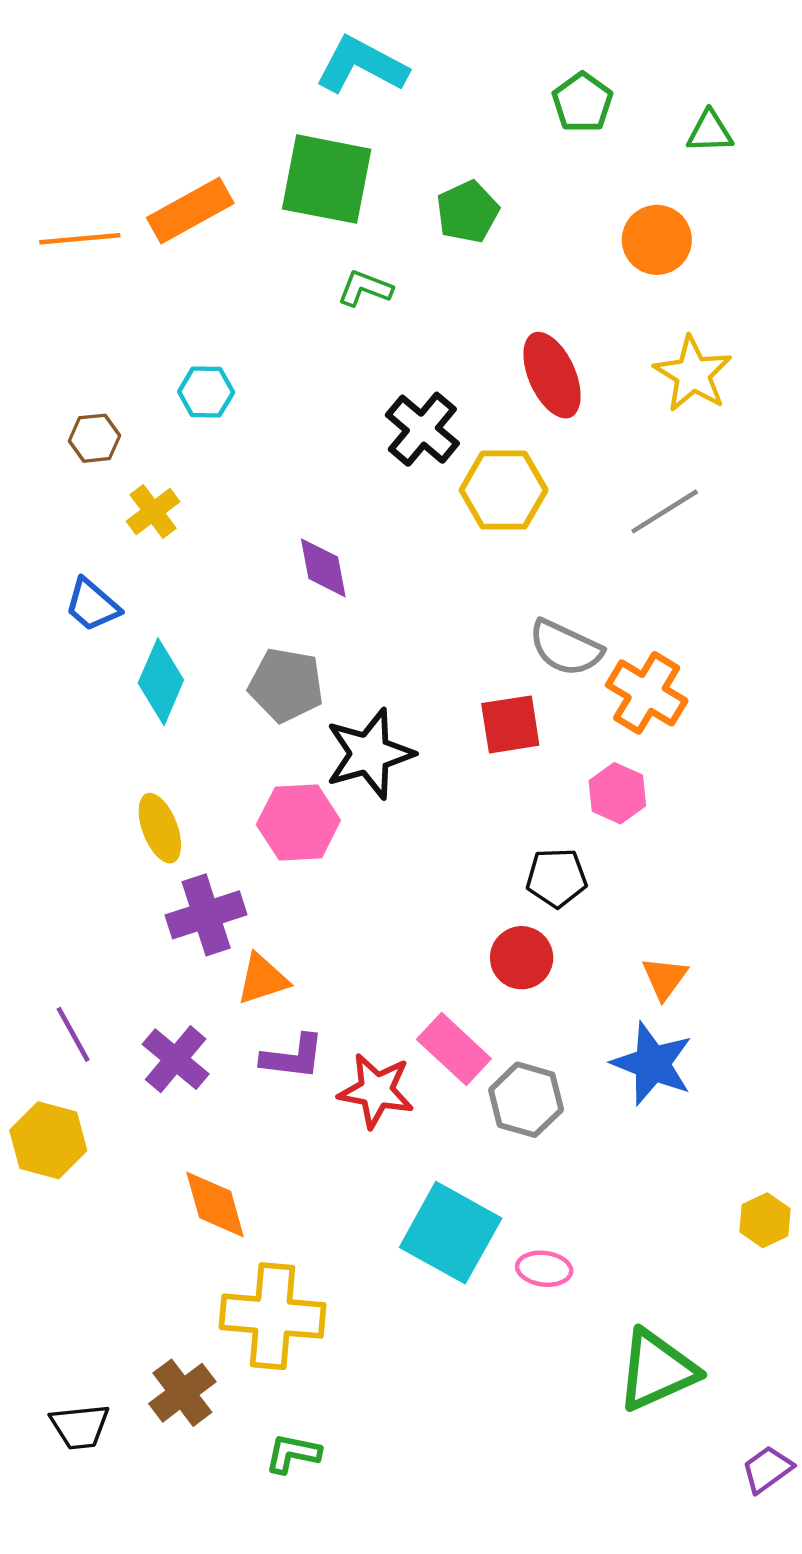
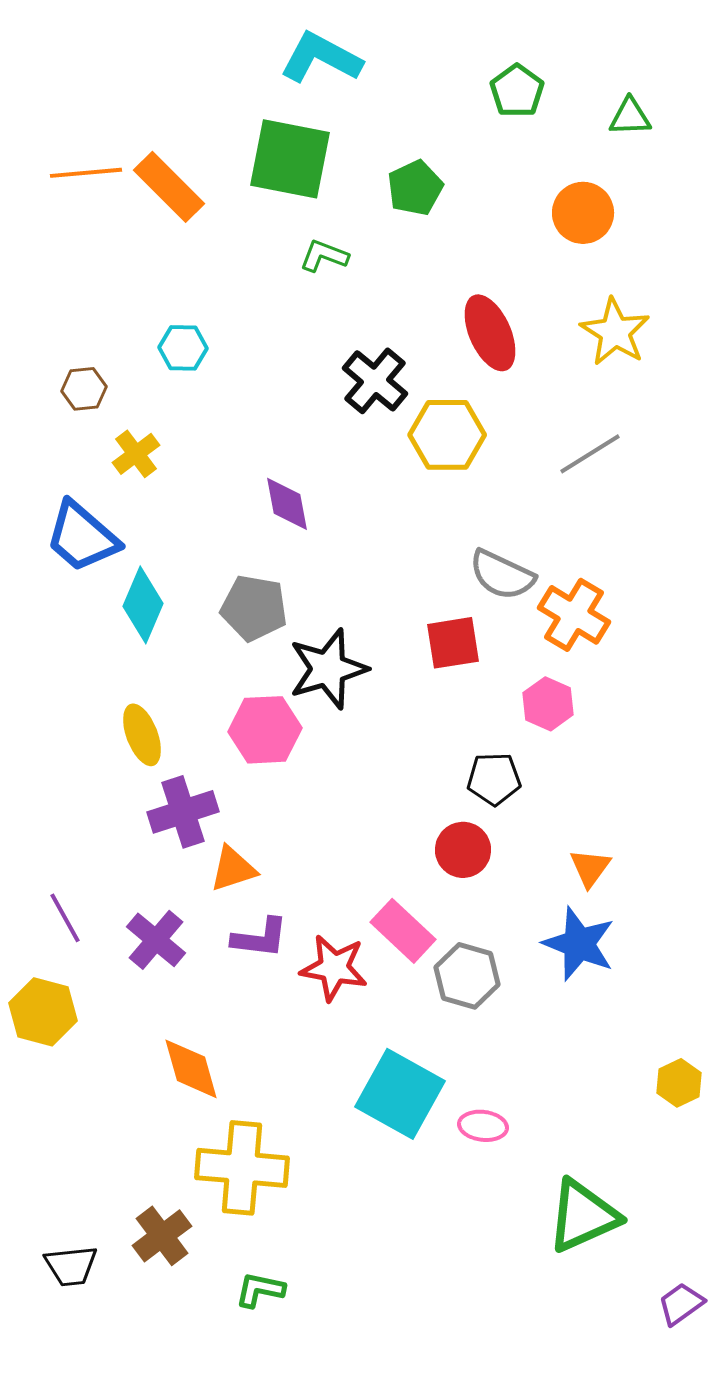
orange rectangle: (190, 211) -> (169, 187), turned 74
orange line: (80, 239) -> (86, 173), moved
blue trapezoid: (92, 605) -> (82, 537), size x1.5

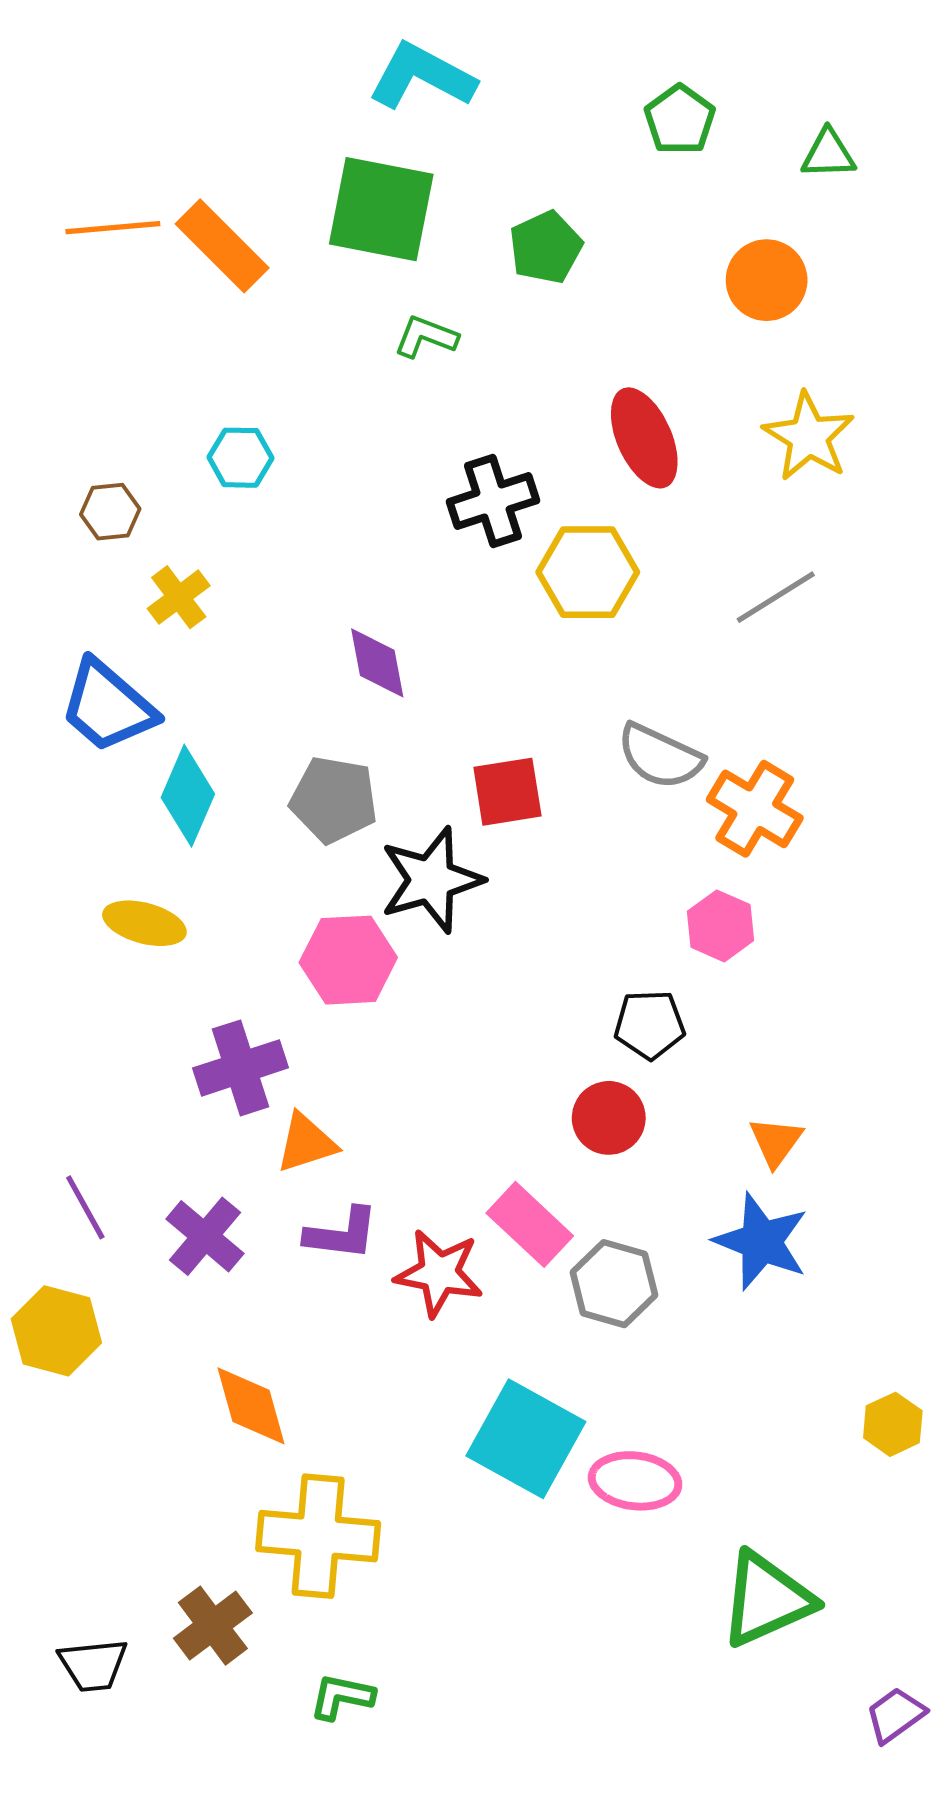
black cross: (375, 381) -> (493, 501), turned 32
red square: (453, 643) -> (507, 792), moved
yellow ellipse: (142, 735) -> (144, 923), moved, turned -54
pink ellipse: (483, 1126) -> (635, 1481), size x1.4

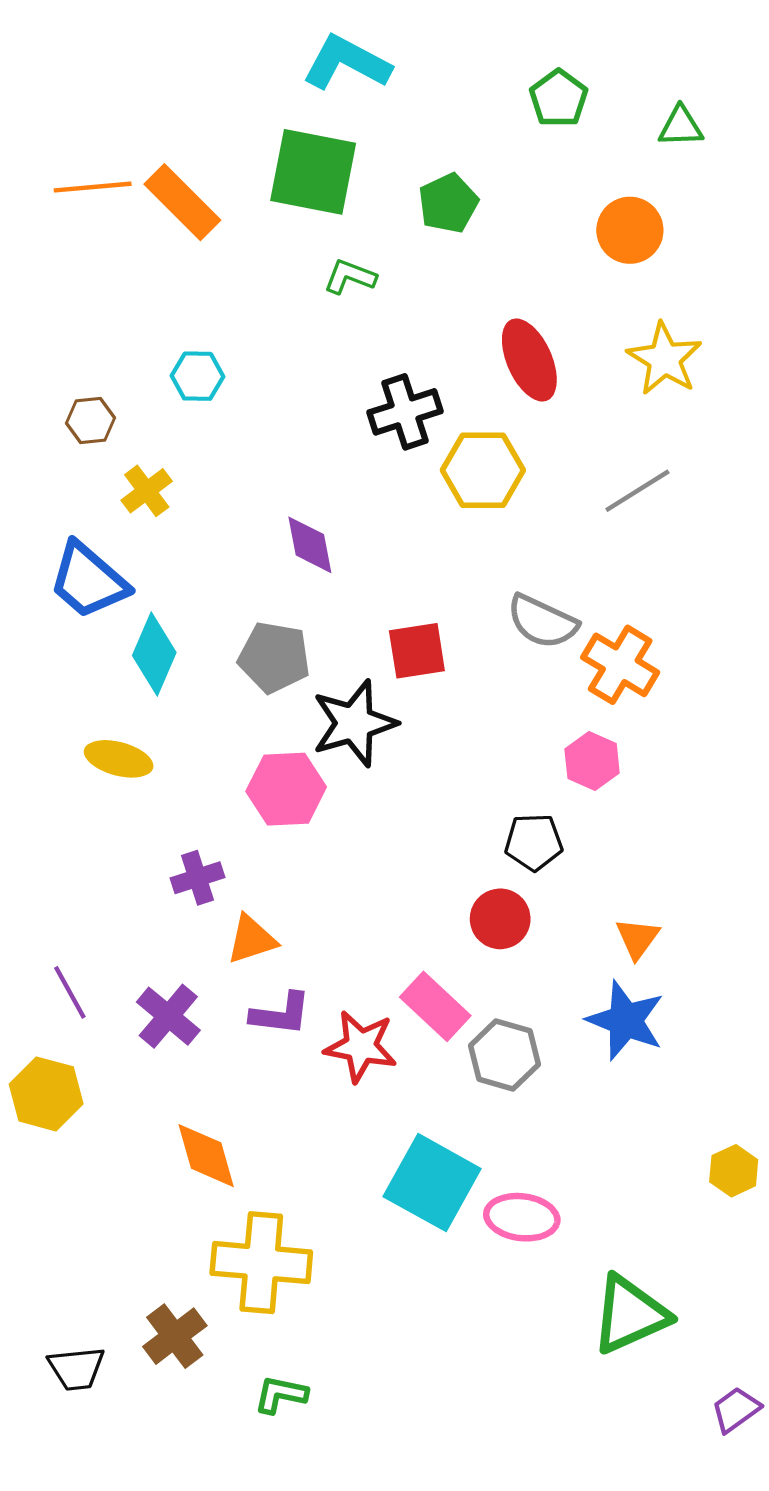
purple cross: (240, 1068) -> (197, 878), size x0.7

